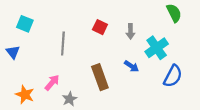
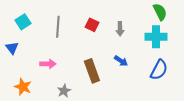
cyan square: (25, 24) -> (23, 22), turned 35
gray line: (63, 43) -> (58, 27), moved
cyan cross: (157, 48) -> (156, 37), moved, turned 35
pink arrow: (52, 83) -> (48, 64), moved, turned 49

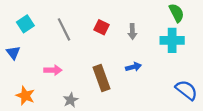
gray line: (58, 27) -> (64, 29), turned -30
blue arrow: (121, 61) -> (133, 67), turned -48
blue semicircle: (159, 70) -> (186, 90), moved, turned -80

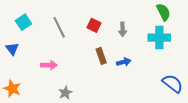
brown rectangle: (101, 78) -> (101, 56), moved, size x0.7
orange star: (25, 96) -> (12, 89), moved

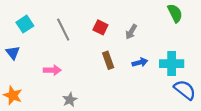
gray arrow: (123, 29) -> (131, 32), turned 32
cyan cross: (159, 38) -> (172, 64), moved
blue arrow: (124, 62) -> (140, 62), moved

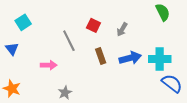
gray line: (63, 30) -> (69, 41), moved
blue arrow: (140, 62) -> (130, 58), size x1.5

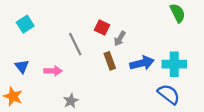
gray arrow: (122, 29) -> (120, 39), moved
blue triangle: (12, 49) -> (22, 66), moved
blue semicircle: (172, 83) -> (169, 94), moved

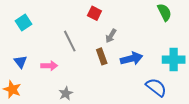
red square: (102, 27) -> (94, 13), moved
cyan cross: (174, 64) -> (174, 60), moved

